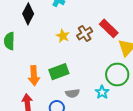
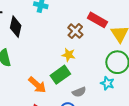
yellow star: (63, 36) -> (69, 55), moved
orange arrow: (34, 76) -> (37, 85), turned -30

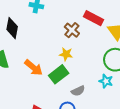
orange arrow: (37, 85) -> (34, 68), moved

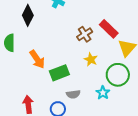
yellow star: (66, 54) -> (91, 59), moved

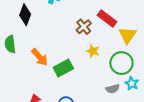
cyan star: (103, 93) -> (132, 83), moved
gray semicircle: (73, 94) -> (113, 89), moved

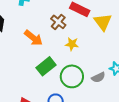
orange arrow: (40, 57) -> (33, 38), moved
green circle: (121, 63) -> (72, 76), moved

